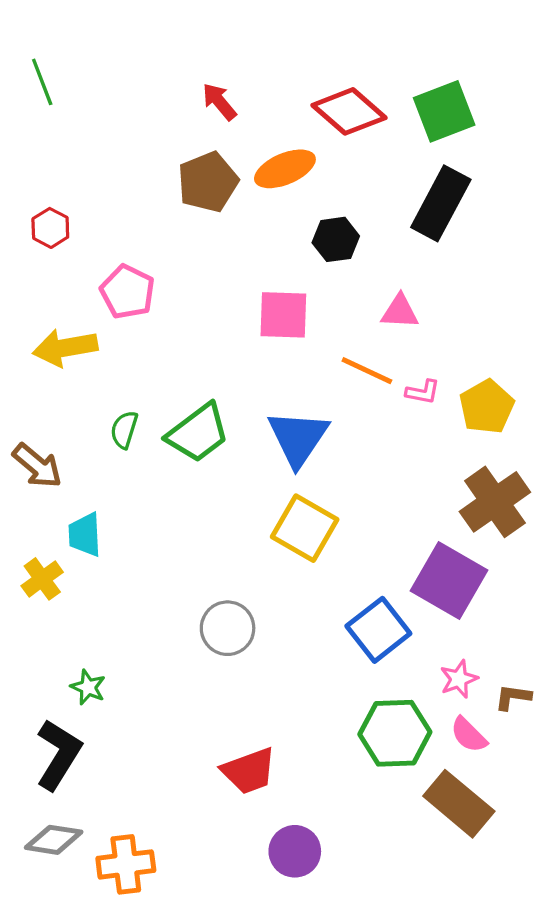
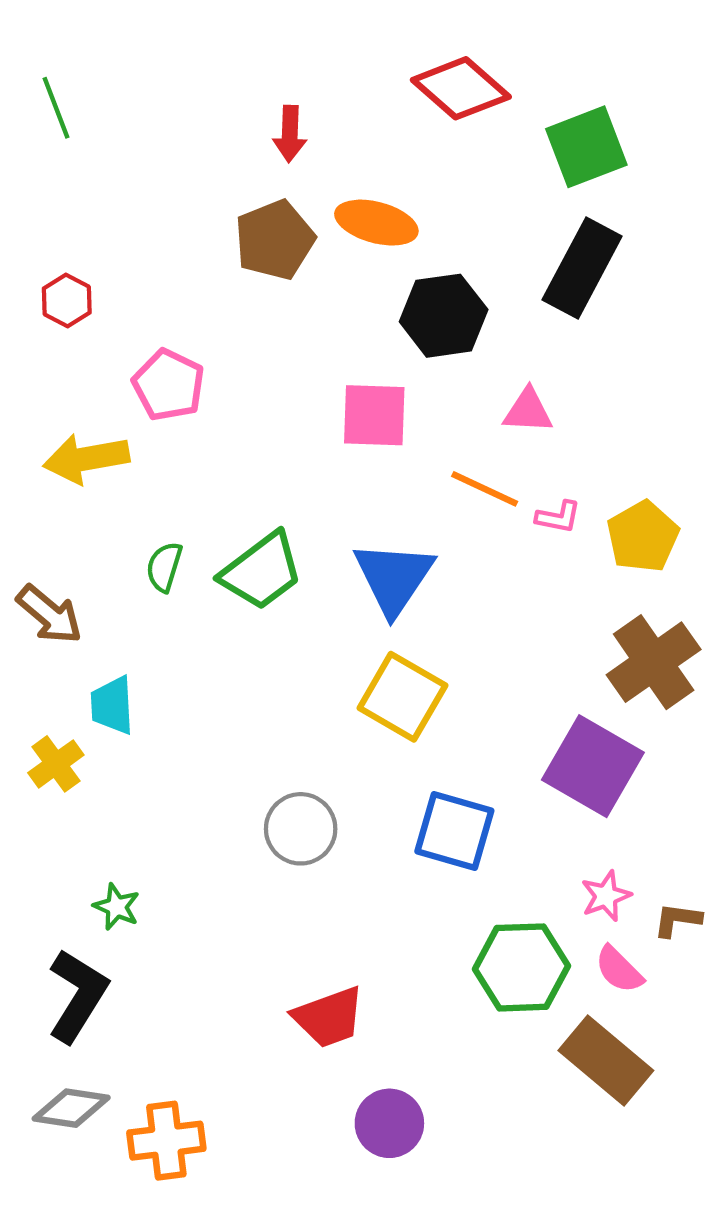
red arrow: (219, 102) -> (290, 134), turned -138
red diamond: (349, 111) -> (461, 88), moved
orange ellipse: (285, 169) -> (376, 223), turned 38
black hexagon: (336, 239) -> (444, 316), size x1.4
blue square: (378, 630) -> (454, 831), moved, turned -36

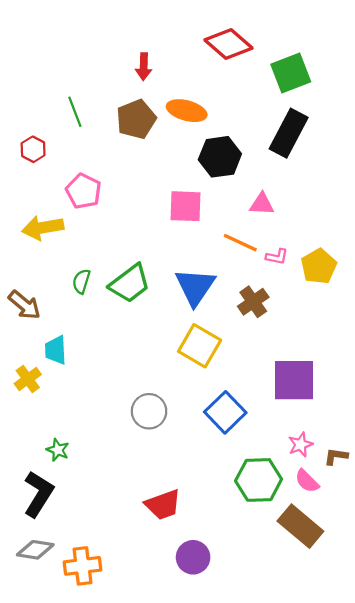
green line: (56, 108) -> (75, 112), moved
brown cross: (654, 662) -> (253, 302), moved, size x0.7
purple square: (593, 766) -> (294, 380), turned -30
blue square: (454, 831) -> (225, 412), turned 30

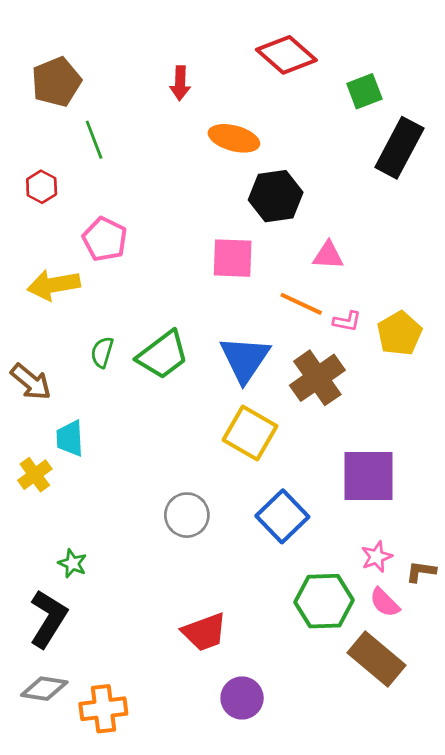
green square: (291, 73) -> (364, 91), size x0.7
brown pentagon: (136, 119) -> (56, 82), moved
black rectangle: (289, 133) -> (399, 148), moved
brown cross: (253, 302) -> (317, 378), size x1.4

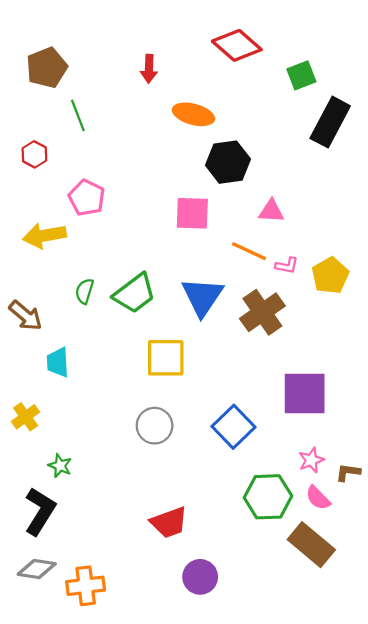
yellow square: (250, 433) -> (166, 358), moved, turned -30
yellow cross: (35, 475) -> (26, 417), moved

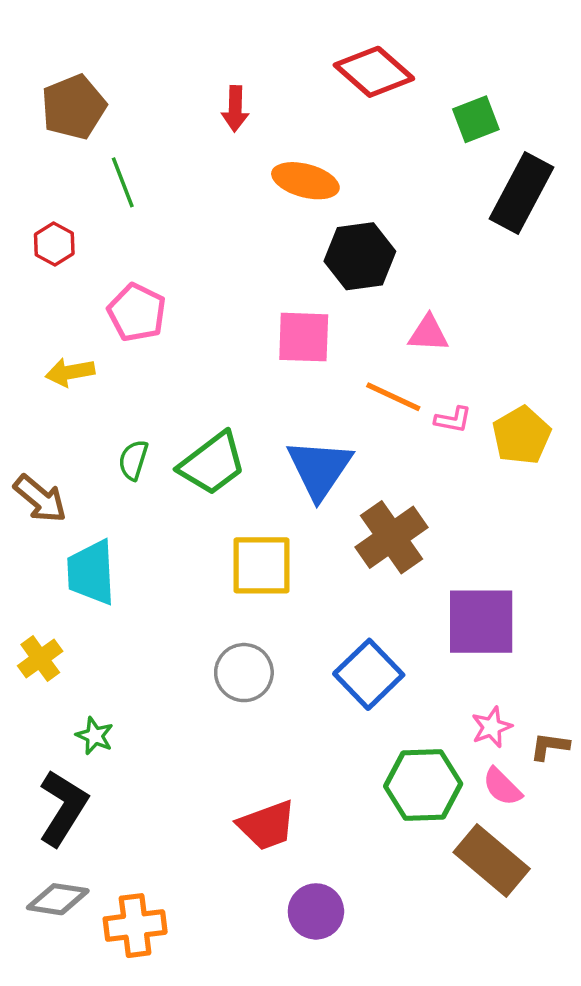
yellow arrow: (44, 236) -> (70, 372), size x0.7
brown cross: (262, 312) -> (392, 537), moved
cyan trapezoid: (58, 362) -> (91, 572), size x1.4

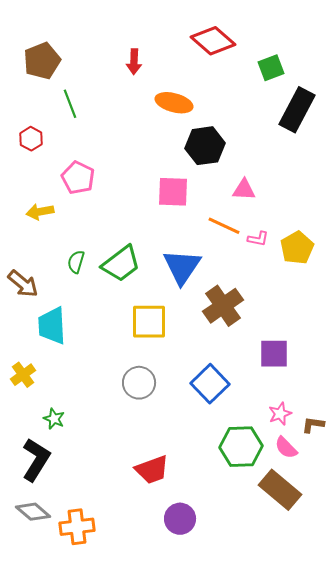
purple square: (481, 622) -> (274, 354), size x0.7
gray diamond: (58, 899) -> (33, 512), turned 32

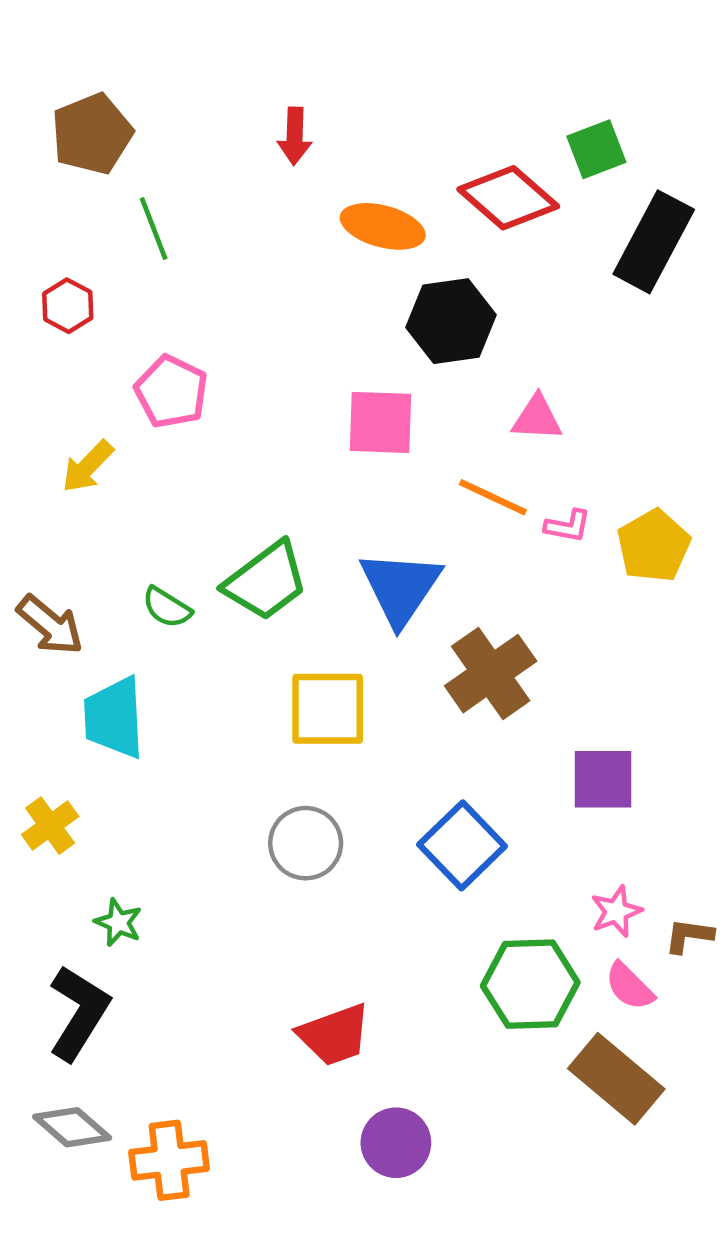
red diamond: (213, 41) -> (508, 198), moved
yellow arrow: (40, 212) -> (88, 466), turned -36
green semicircle: (76, 262) -> (167, 607), moved, turned -75

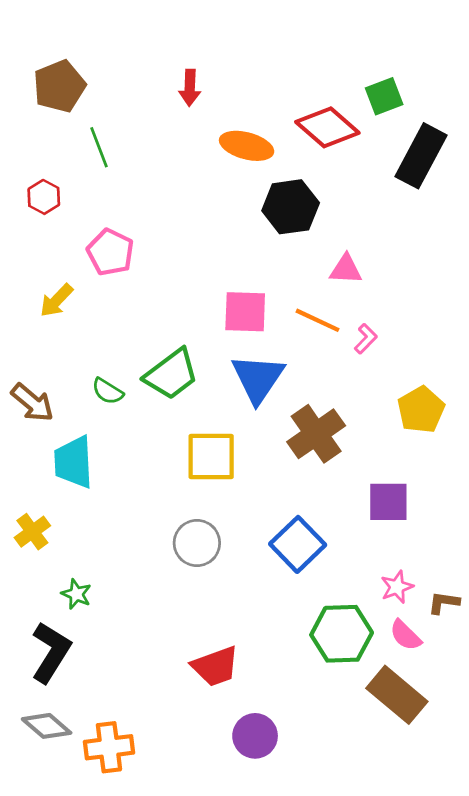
pink square: (381, 422) -> (245, 312), moved
pink L-shape: (568, 526) -> (366, 339), turned -56
yellow pentagon: (654, 546) -> (421, 410), moved

